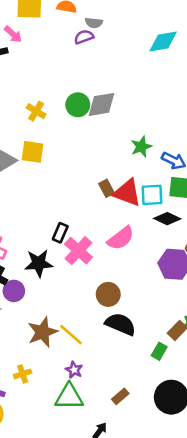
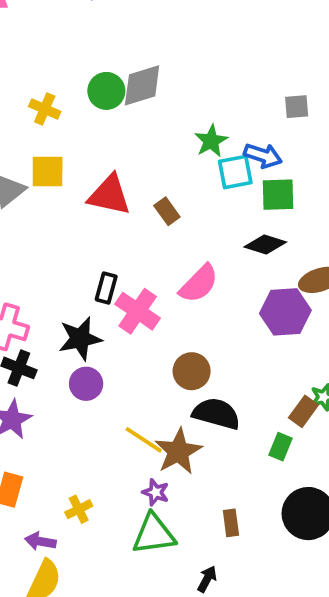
red triangle: (127, 193) -> (109, 195), moved
cyan square: (152, 195) -> (235, 172), moved
purple circle: (14, 291) -> (86, 384), moved
brown star: (43, 332) -> (178, 451), moved
brown rectangle: (120, 396) -> (231, 523), turned -49

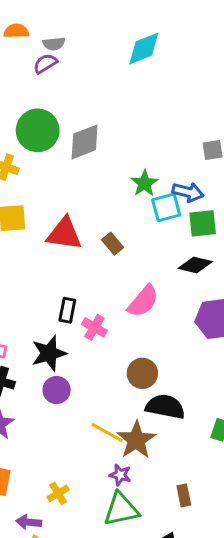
green circle: (106, 91) -> (38, 130), moved, size x1.4
pink cross: (138, 311) -> (94, 327), size x0.7

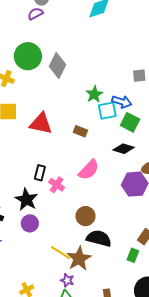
gray diamond: (85, 142) -> (58, 65), turned -45
green square: (203, 223) -> (130, 122), turned 30
brown rectangle: (113, 244) -> (80, 131), moved, turned -32
black star: (49, 353) -> (26, 200), turned -30

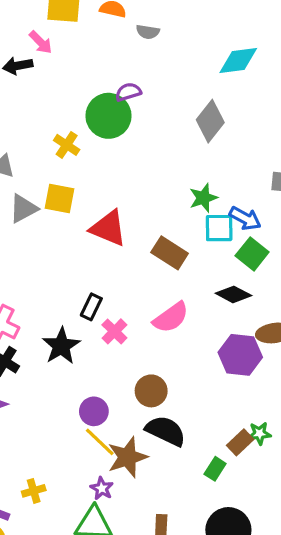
purple semicircle: (35, 14) -> (128, 92), moved
gray diamond: (58, 65) -> (210, 121), moved
brown rectangle: (80, 131) -> (170, 253), size x1.5
purple circle: (30, 223) -> (94, 411), moved

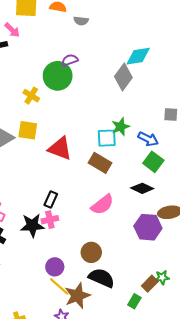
cyan diamond: (238, 60) -> (138, 56), moved
cyan square: (219, 228) -> (107, 138), moved
pink cross: (114, 331) -> (50, 220), moved, turned 35
black star: (61, 346) -> (32, 225), turned 30

